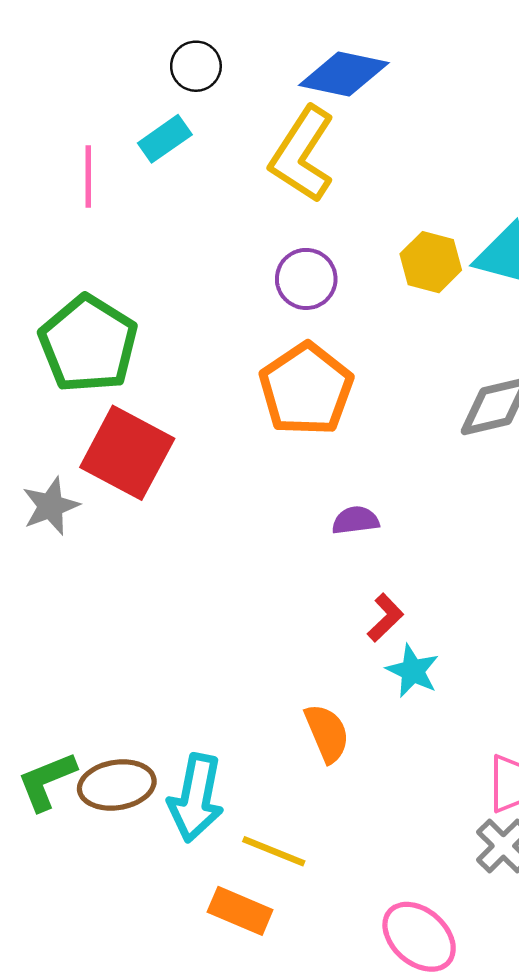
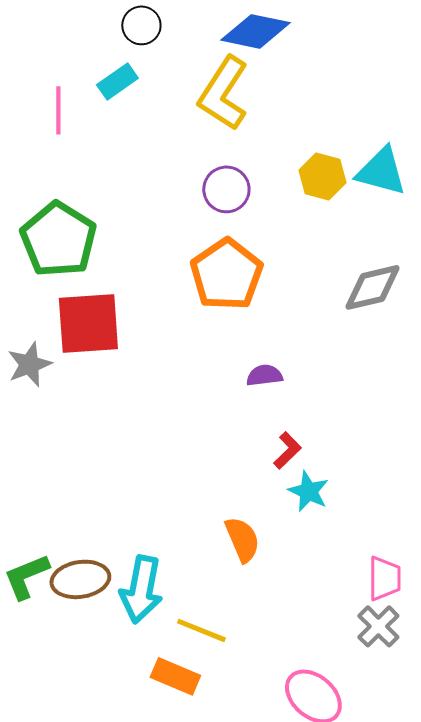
red square: (127, 453) -> (88, 323), turned -32

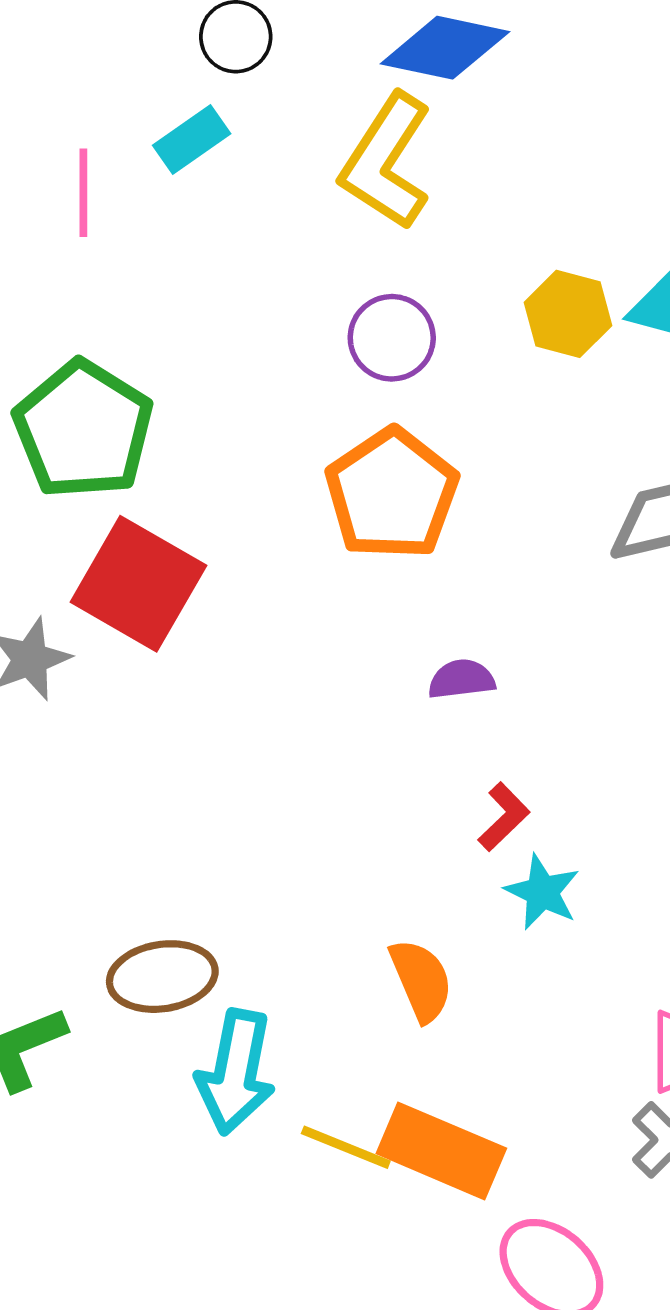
red square: (88, 323) -> (138, 584), turned 34
brown ellipse: (80, 579) -> (162, 977), moved
orange rectangle: (175, 676) -> (441, 1151), moved, size x1.4

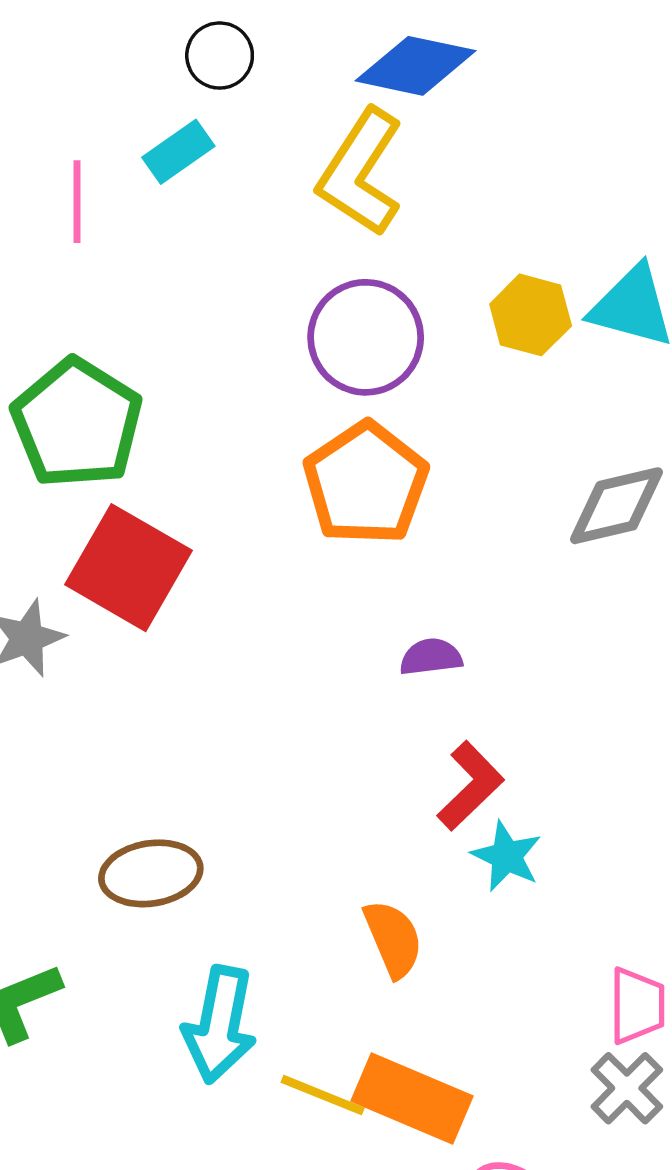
purple circle: (392, 338) -> (366, 337), size x1.4
red L-shape: (504, 817) -> (470, 786), size x1.4
brown ellipse: (162, 977) -> (151, 873), moved

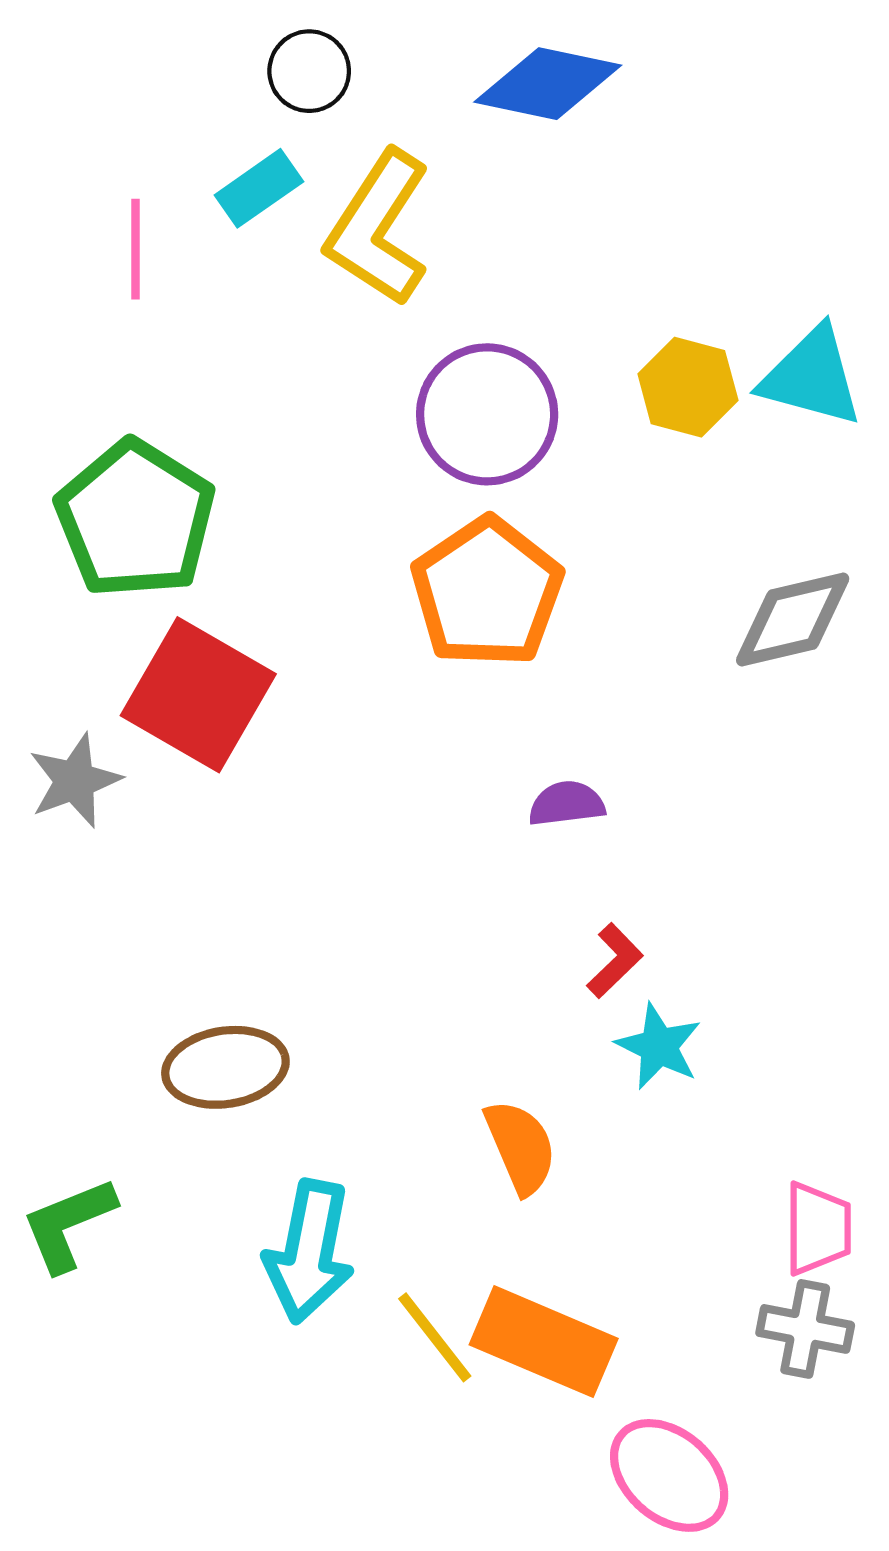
yellow L-shape: (360, 172) -> (378, 228), moved
red L-shape: (470, 786) -> (615, 961), size x0.7
gray cross: (627, 1088) -> (805, 1329), turned -34
yellow line: (323, 1095) -> (435, 1337), turned 30

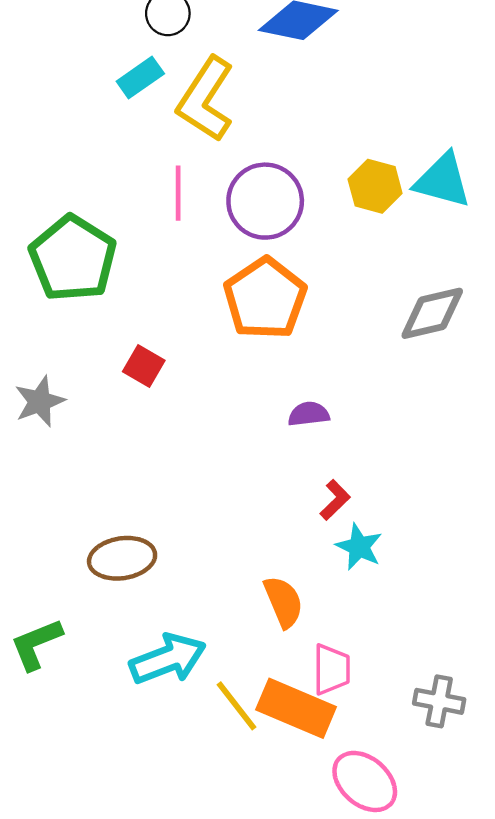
pink line: (135, 249) -> (178, 193), moved
red square: (198, 695) -> (144, 366), moved, size x0.5
pink trapezoid: (818, 1229) -> (332, 669), moved
cyan arrow: (309, 1252) -> (168, 659), turned -122

